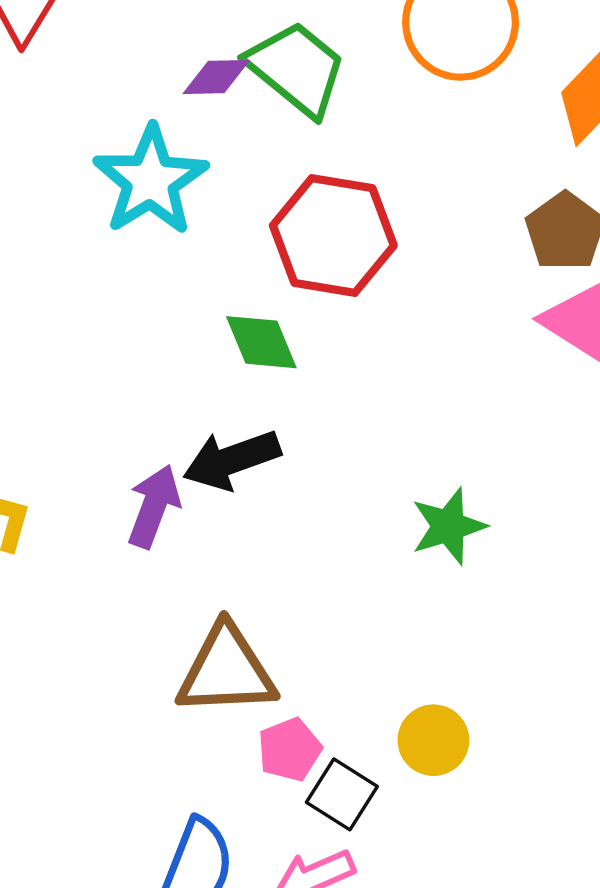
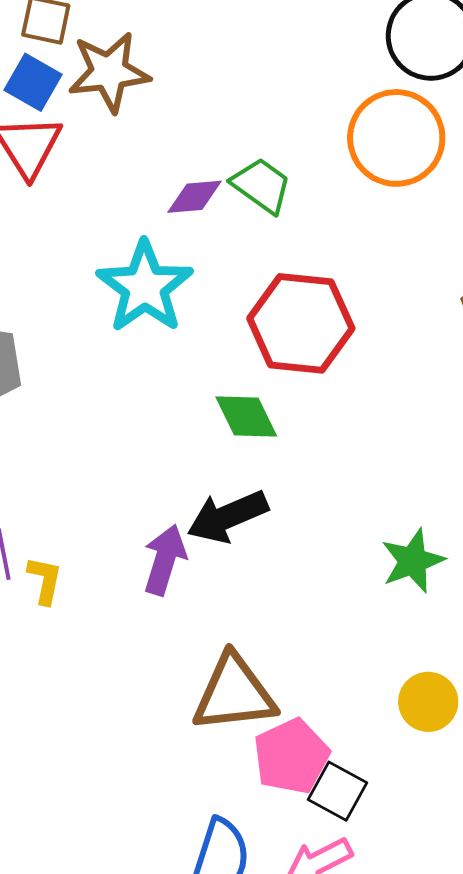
green trapezoid: (297, 69) -> (261, 185), size x0.7
yellow circle: (433, 740) -> (428, 702), moved
pink pentagon: (290, 750) -> (291, 756), size x1.4

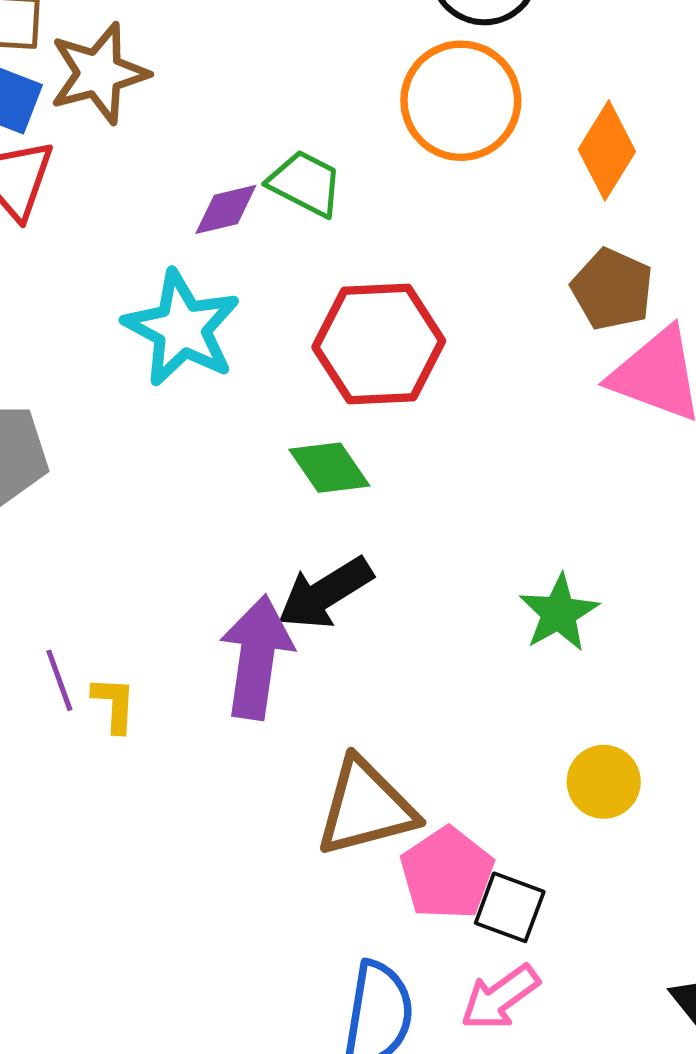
purple arrow: (165, 560) -> (257, 657), size x1.4

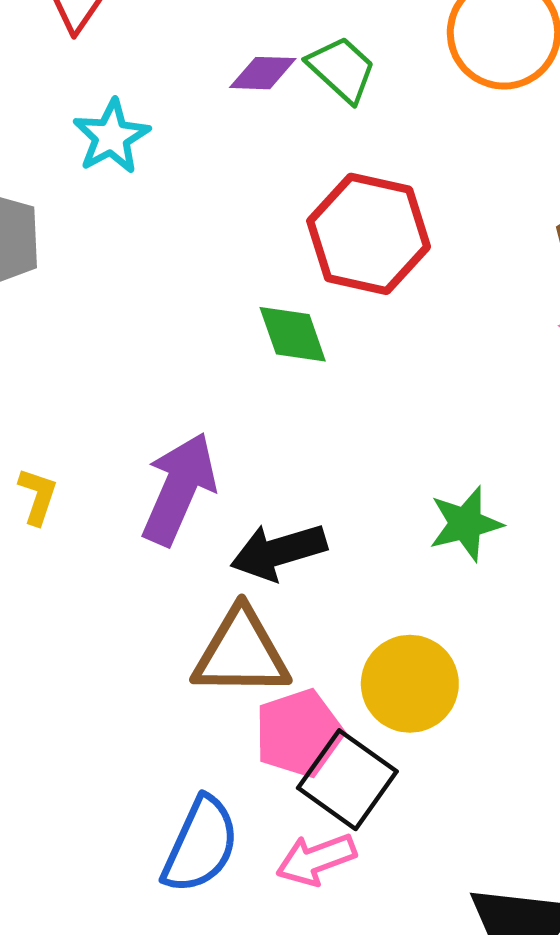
cyan star: (182, 328) -> (111, 137), moved, size x0.7
black arrow: (325, 593) -> (278, 552), moved
yellow circle: (604, 782) -> (410, 684), moved, size x1.4
black square: (510, 907) -> (347, 780), size x1.4

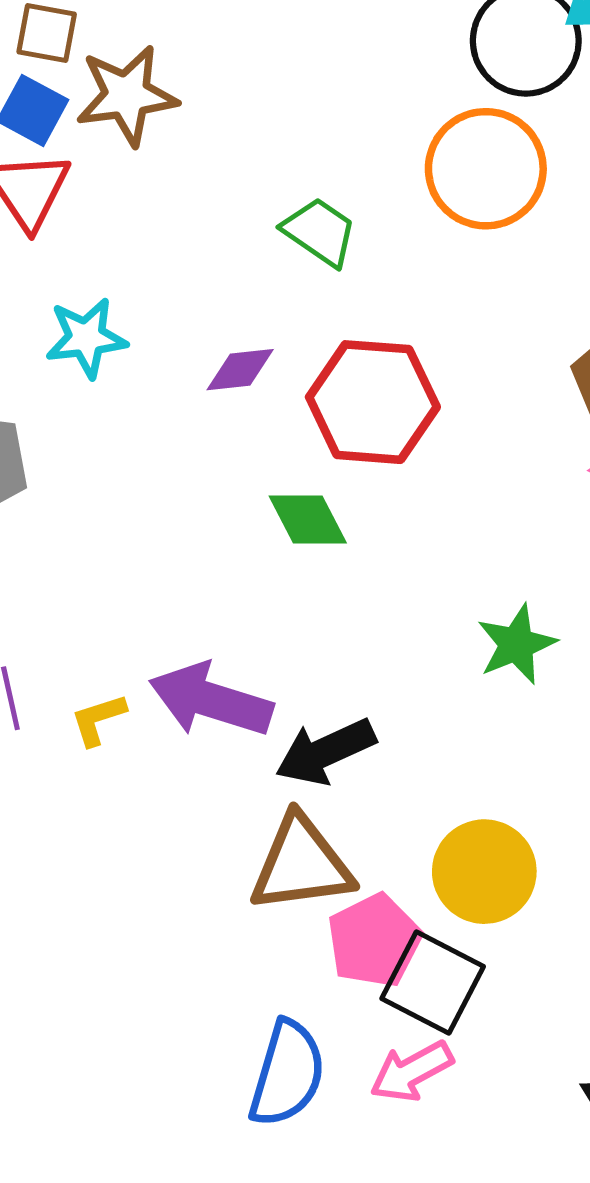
purple diamond: (263, 73) -> (240, 370), moved
cyan star: (111, 137) -> (86, 338), turned 30
purple arrow: (179, 489) -> (211, 700), turned -88
yellow L-shape: (38, 496) -> (98, 719), moved, turned -118
green star: (466, 524) -> (517, 644), moved

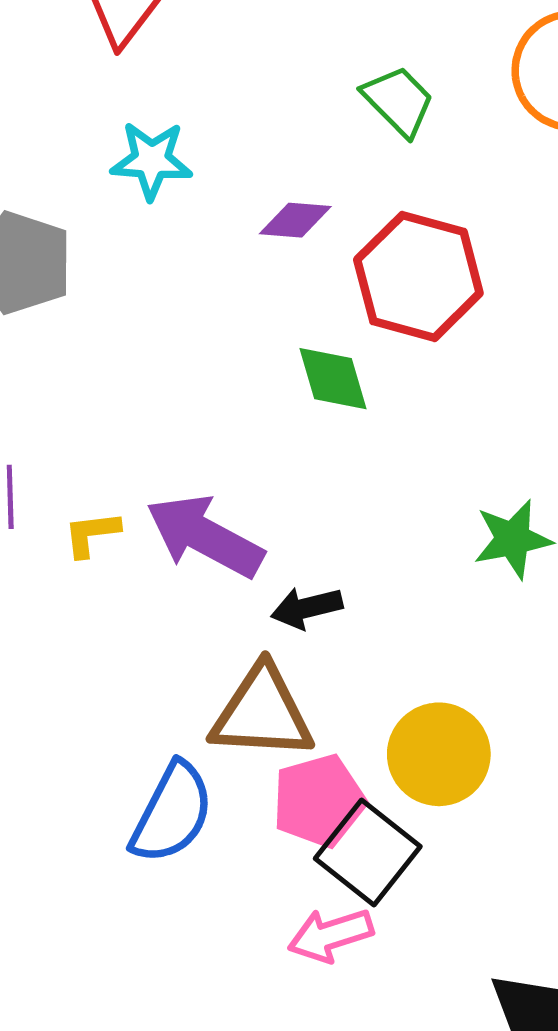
black arrow: (325, 752) -> (307, 608), size x0.7
blue semicircle: (287, 1074) -> (172, 813), moved

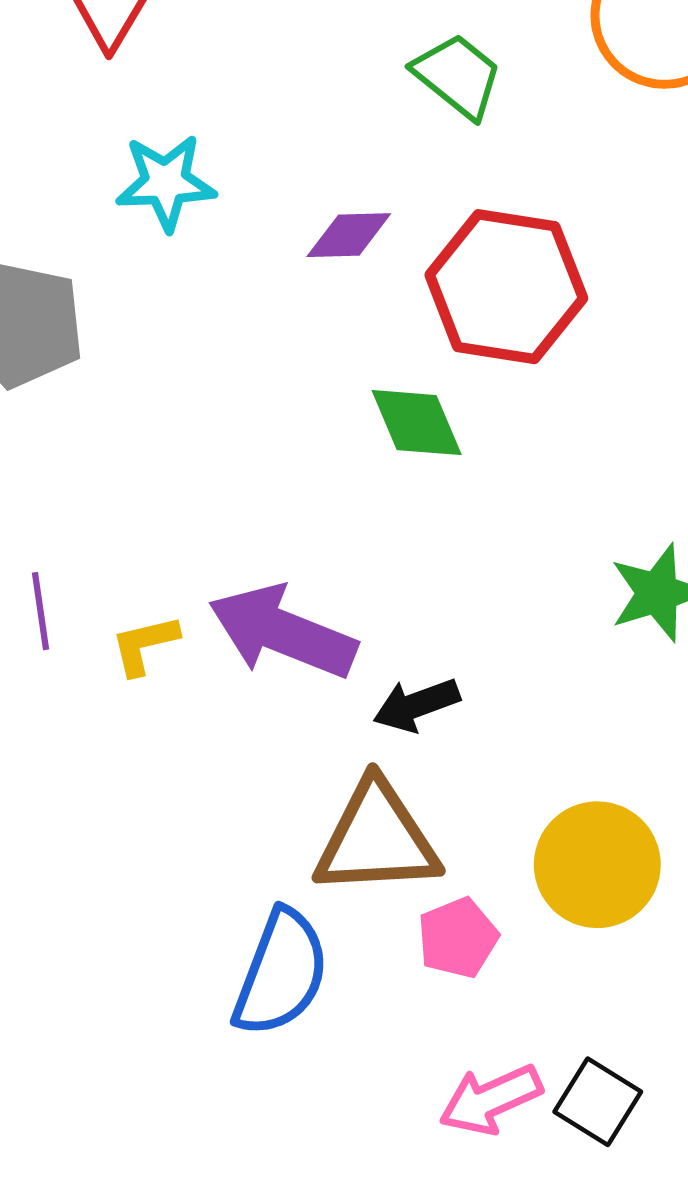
pink pentagon: (319, 801) -> (458, 938), size x0.7
black square: (368, 853) -> (598, 1102), moved, size x0.7

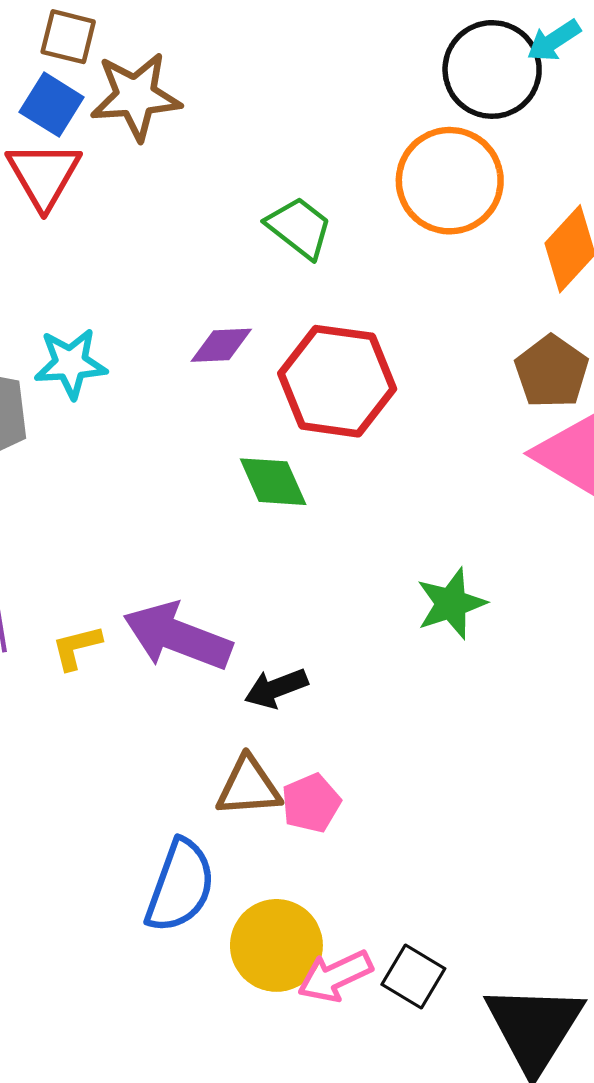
cyan star: (166, 182) -> (71, 363), moved
brown triangle: (377, 839) -> (249, 787), size x0.7
yellow circle: (597, 865) -> (276, 945), moved
pink pentagon: (458, 938) -> (311, 803), moved

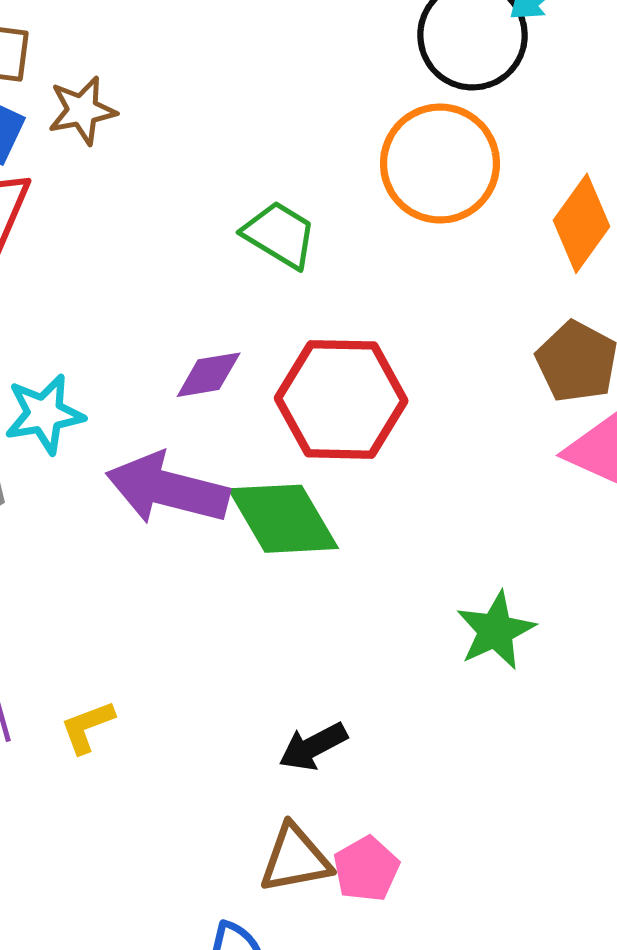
brown star: (136, 96) -> (82, 110), size x0.7
green diamond: (273, 482) -> (283, 519), size x1.4
purple arrow: (177, 636) -> (167, 489), moved

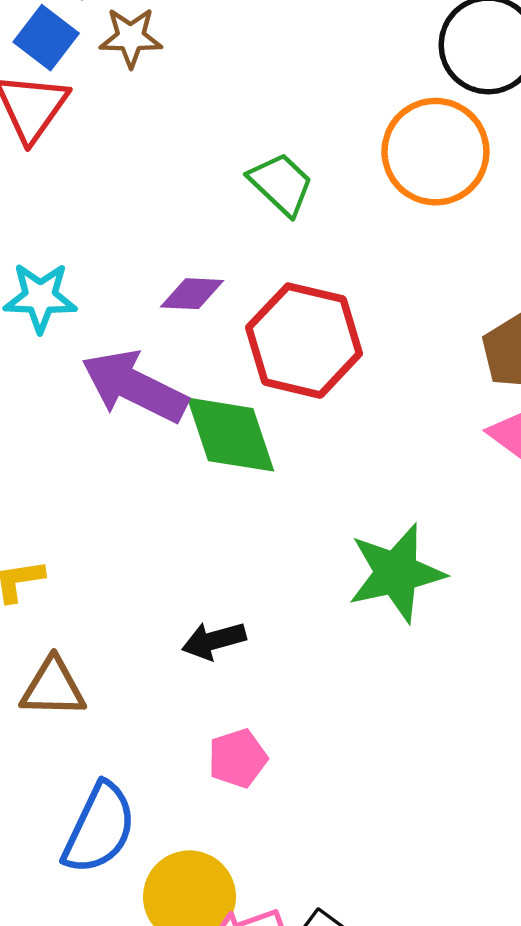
green star: (496, 631) -> (396, 573), size x1.4
brown triangle: (295, 859) -> (53, 688), moved

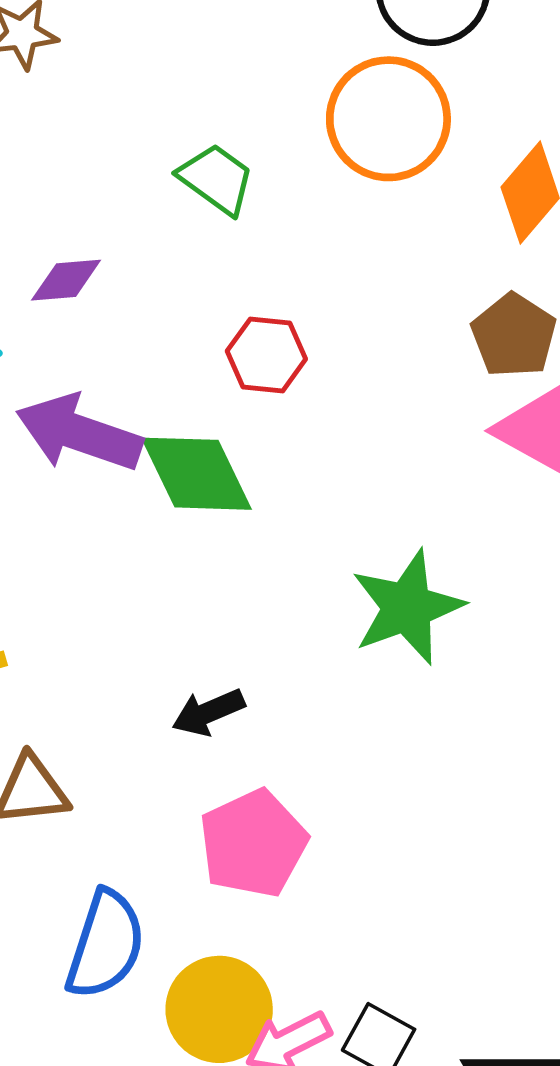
purple diamond: (192, 294) -> (66, 280), moved
red hexagon: (304, 341) -> (266, 355), size x0.6
pink pentagon: (238, 758) -> (253, 844), size x1.6

